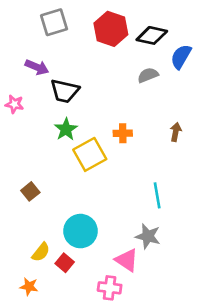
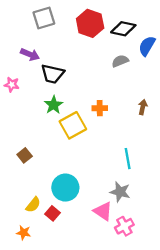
pink cross: (110, 288) -> (124, 226), moved, turned -36

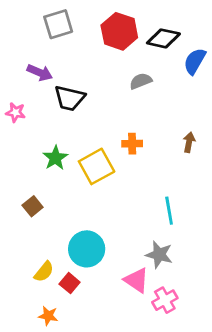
gray semicircle: (120, 61) -> (141, 81), moved
green star: (54, 105) -> (55, 158), moved
orange star: (24, 233) -> (48, 316), moved

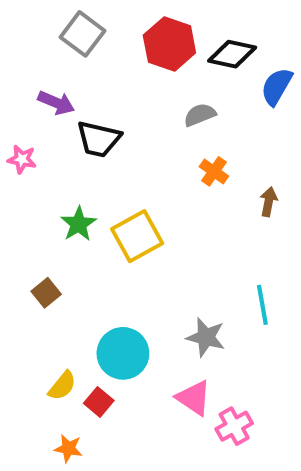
gray square: (58, 24) -> (83, 34), turned -36
orange cross: (132, 144) -> (214, 171), moved, turned 36
cyan line: (169, 211) -> (262, 305), moved
gray star: (159, 255) -> (206, 337), moved

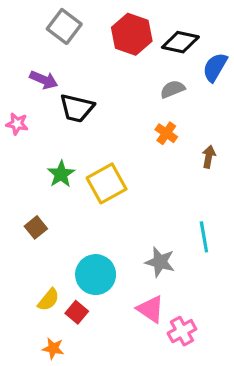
gray semicircle: (200, 115) -> (173, 89), moved

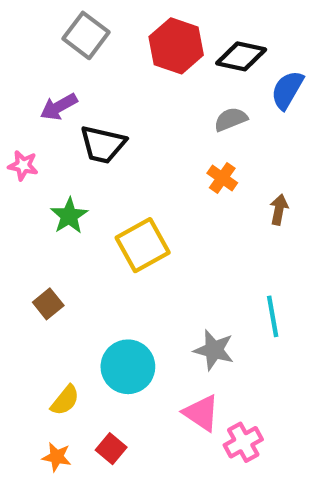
purple arrow: (44, 80) -> (59, 107), turned 128
green star: (61, 174) -> (69, 216), moved
red square: (77, 312) -> (111, 449), moved
orange star: (53, 348) -> (57, 457), moved

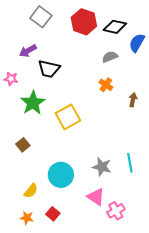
green star: (69, 216) -> (33, 103), size x1.4
cyan line: (273, 316) -> (130, 163), moved

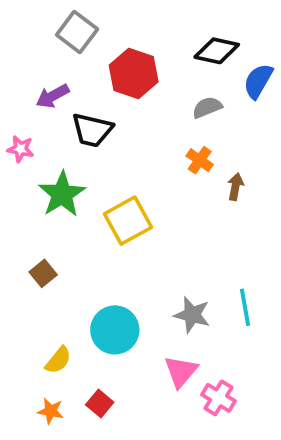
red hexagon: (84, 22) -> (134, 73), moved
brown arrow: (133, 100) -> (235, 187), moved
pink triangle: (96, 197) -> (181, 371), turned 36
pink cross: (116, 211) -> (219, 398), turned -30

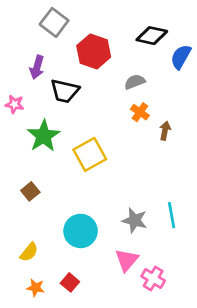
purple arrow: (53, 96) -> (37, 67), turned -45
gray semicircle: (207, 107) -> (135, 82), moved
yellow semicircle: (58, 360) -> (29, 252), moved

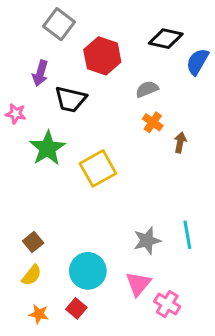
brown square: (30, 191) -> (33, 242), moved
gray star: (135, 220) -> (147, 241), turned -30
cyan circle: (81, 231) -> (88, 271), moved

